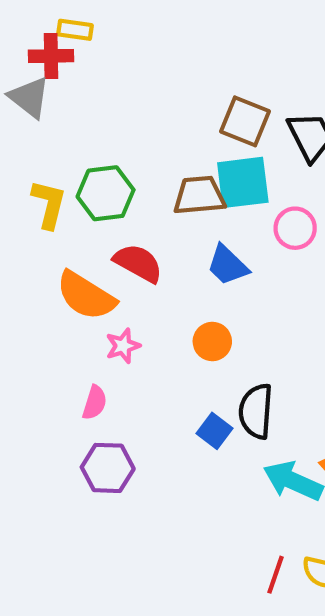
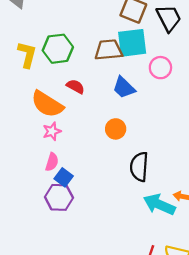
red semicircle: (138, 263) -> (76, 86), size x0.7
pink star: (123, 346) -> (52, 131), moved
blue square: (214, 431) -> (64, 177), moved

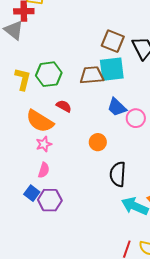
pink circle: (160, 68) -> (136, 118), moved
blue trapezoid: (124, 88) -> (117, 107), moved
blue square: (64, 177) -> (32, 193), moved

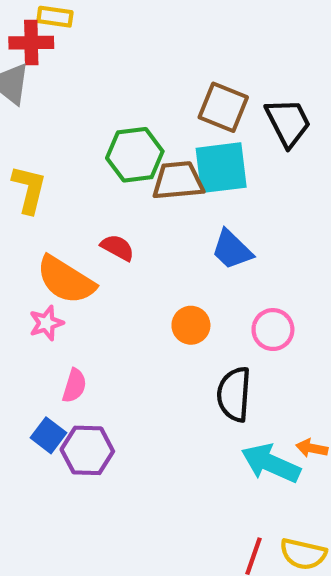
green hexagon: (49, 74) -> (135, 155), moved
pink circle: (136, 118) -> (273, 330), moved
pink star: (44, 144) -> (46, 323), moved

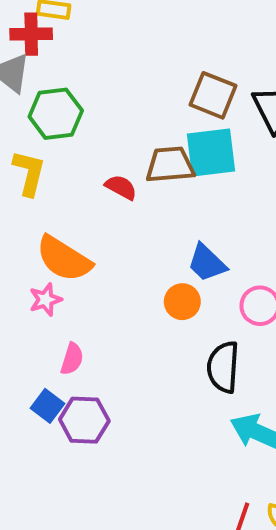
green hexagon: (135, 155) -> (56, 114), moved
red semicircle: (118, 248) -> (121, 187), moved
blue trapezoid: (232, 250) -> (207, 263), moved

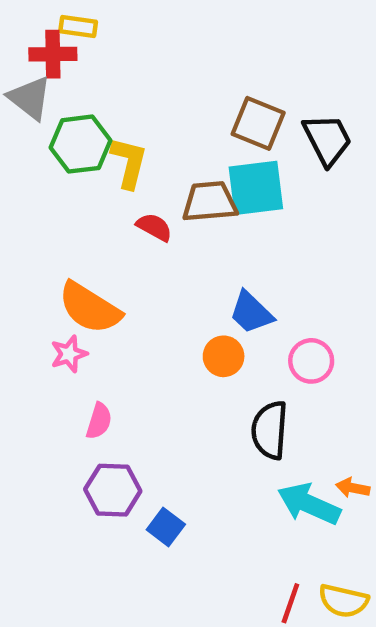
yellow L-shape: (29, 173) -> (129, 163), moved
blue square: (47, 406) -> (166, 527), moved

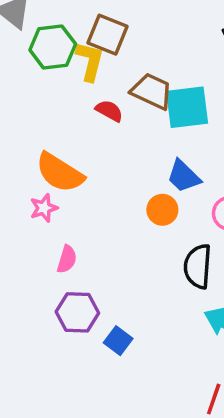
brown square: (258, 123) -> (108, 35), moved
cyan square: (256, 188) -> (187, 107), moved
brown trapezoid: (210, 202) -> (152, 91), turned 30

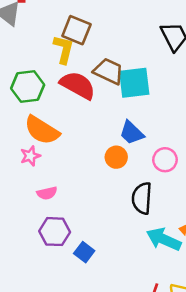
green hexagon: (53, 47) -> (28, 87), moved
red semicircle: (109, 111) -> (78, 85), size x1.8
pink semicircle: (67, 259) -> (47, 193), turned 60

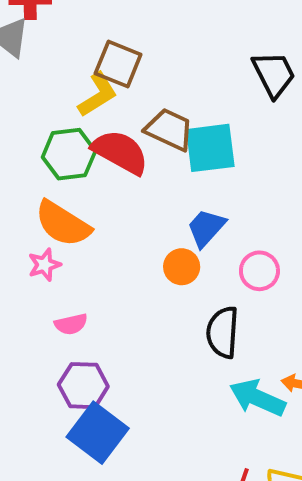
yellow L-shape: (64, 49) -> (98, 95), turned 44
green hexagon: (28, 87) -> (69, 154), moved
blue trapezoid: (132, 133) -> (206, 228), turned 88
blue square: (84, 252) -> (98, 433), moved, size x1.8

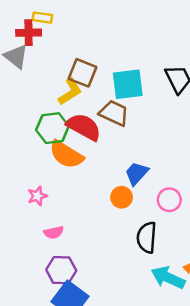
cyan square: (210, 148) -> (128, 84), moved
orange semicircle: (63, 224) -> (66, 155), moved

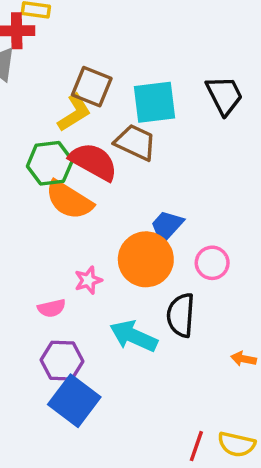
pink star: (37, 196) -> (88, 280), moved
orange circle: (122, 197) -> (146, 259), size x1.8
cyan arrow: (168, 278) -> (134, 336), moved

